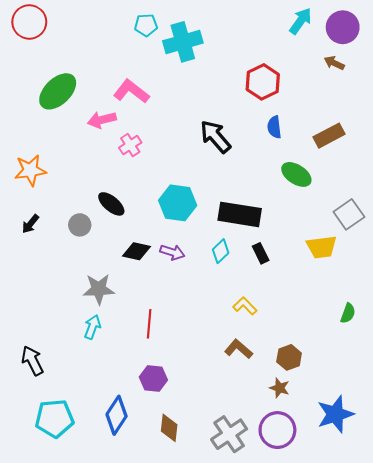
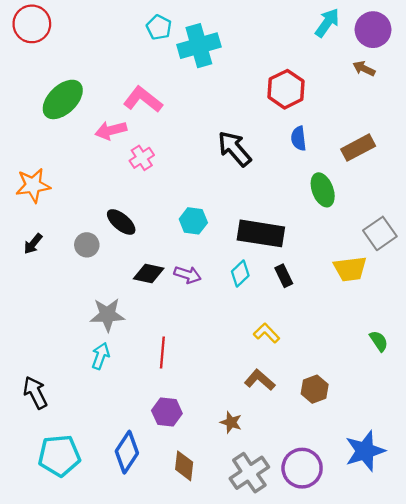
cyan pentagon: (146, 25) -> (159, 27), turned 30
green ellipse: (296, 174) -> (323, 190), turned 36
cyan hexagon: (178, 203) -> (193, 221), size x0.7
green semicircle: (348, 313) -> (379, 341), turned -54
brown star: (280, 388) -> (231, 422), moved

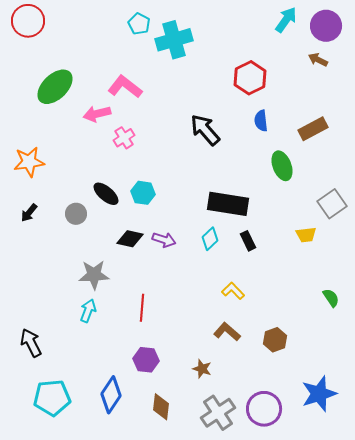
cyan hexagon: (193, 221) -> (143, 193), moved
yellow trapezoid: (350, 269) -> (306, 235), size x0.7

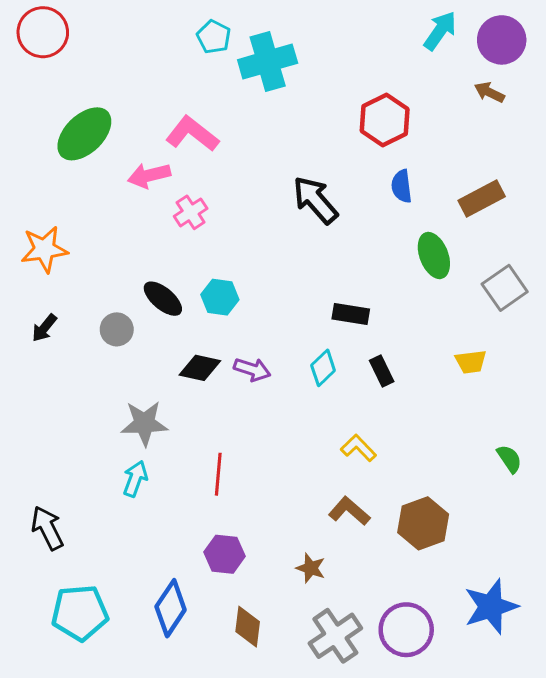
black rectangle: (228, 204) -> (351, 314), size x0.6
gray square: (332, 204) -> (505, 288), moved
brown hexagon: (275, 340) -> (423, 523), size x1.4

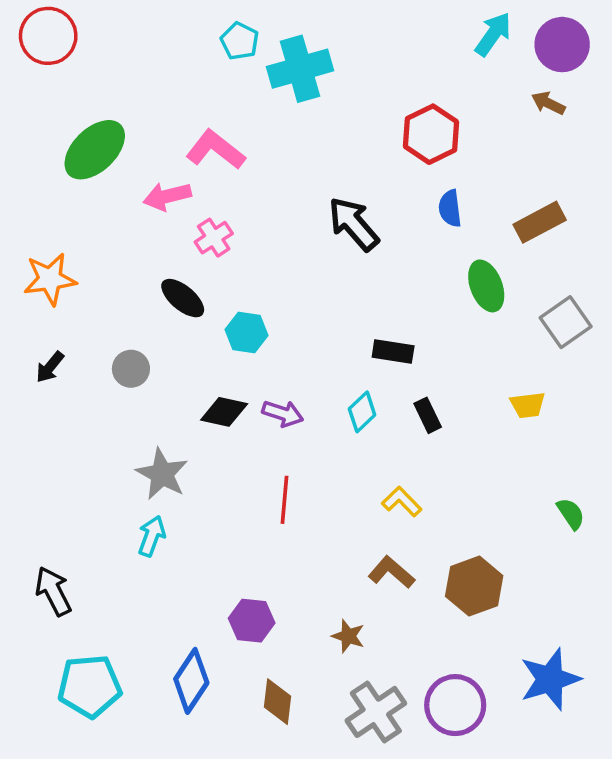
black ellipse: (163, 299) -> (183, 298), moved
gray star: (144, 423) -> (162, 474), turned 30
red line: (218, 474) -> (284, 500), moved

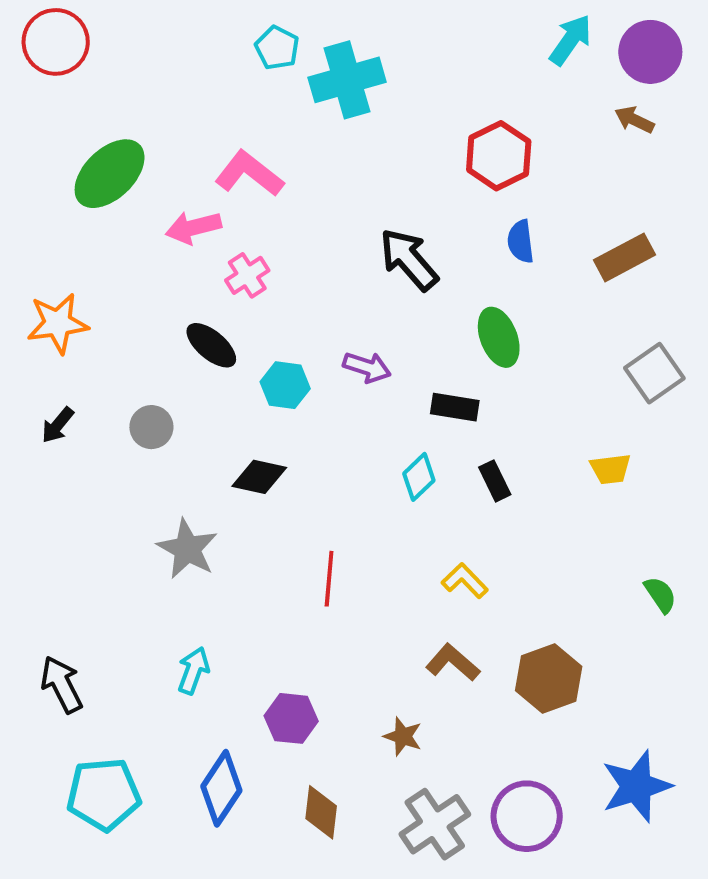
green ellipse: (486, 286) -> (499, 337), moved
purple arrow: (283, 414) -> (367, 367), moved
cyan arrow: (152, 536) -> (193, 671), moved

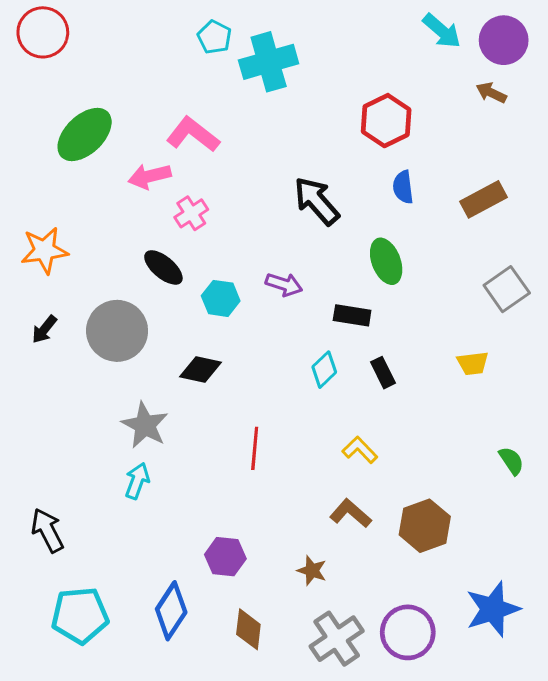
cyan arrow: (571, 40) -> (442, 31), turned 96
gray circle: (151, 427) -> (117, 331), size x1.8
cyan arrow: (193, 671) -> (137, 481), moved

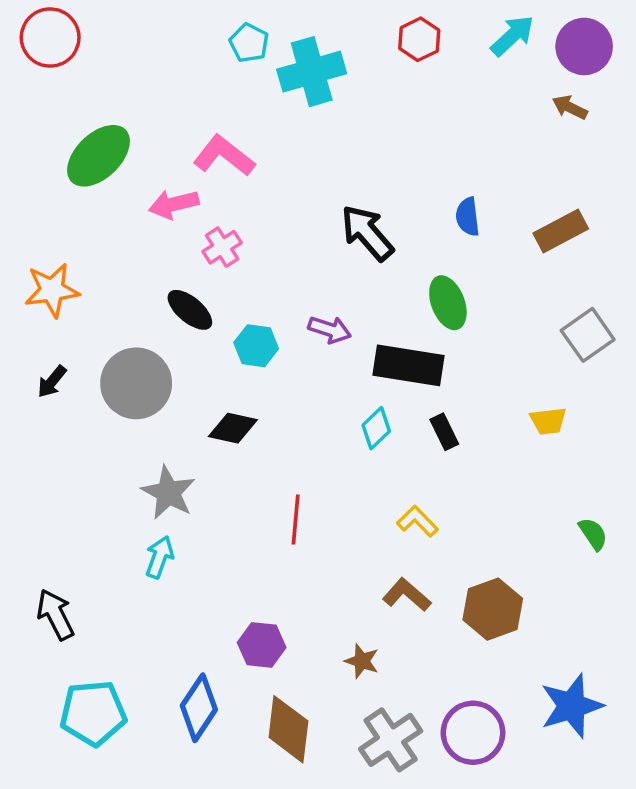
cyan arrow: (442, 31) -> (512, 36), turned -84
red hexagon: (386, 121) -> (419, 39), moved, size x0.7
black rectangle: (352, 315) -> (408, 365), size x1.6
brown diamond: (248, 629) -> (288, 729), size x1.4

